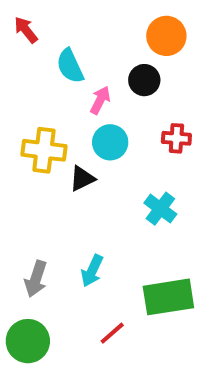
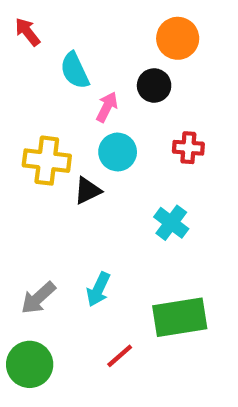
gray arrow: (36, 279) -> (38, 298), turned 30

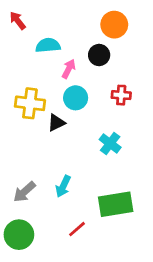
cyan semicircle: (75, 70) -> (48, 45), turned 110

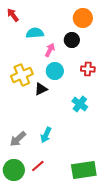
yellow cross: (30, 103) -> (22, 75), turned -30
green rectangle: (116, 204) -> (84, 170), moved
red line: (77, 229) -> (38, 166), moved

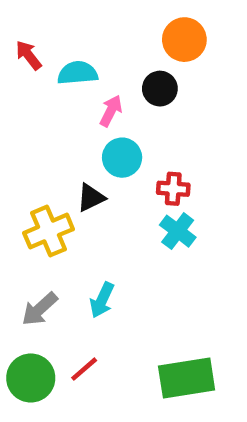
red arrow: (13, 15) -> (29, 55), moved
red cross: (88, 69) -> (173, 189), moved
yellow cross: (22, 75) -> (49, 231), moved

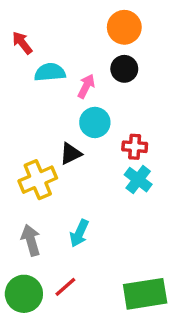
orange circle: (184, 40) -> (124, 27), moved
cyan semicircle: (78, 73) -> (50, 72), moved
gray arrow: (40, 309) -> (31, 240), turned 116

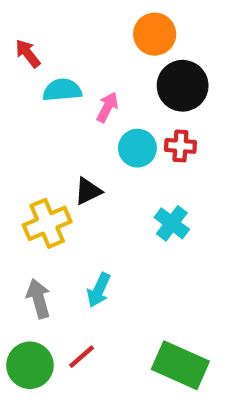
black circle: (124, 69) -> (183, 86), moved, size x1.5
cyan circle: (95, 122) -> (137, 148), moved
red cross: (135, 147) -> (180, 146), moved
green rectangle: (145, 294) -> (180, 365), turned 33

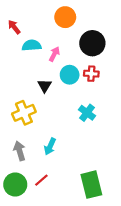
orange circle: (155, 34) -> (65, 17), moved
black triangle: (88, 191) -> (45, 86), moved, turned -32
green rectangle: (180, 365) -> (91, 185), turned 52

